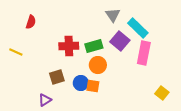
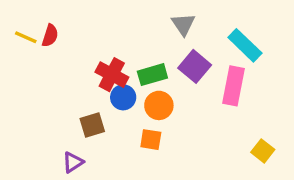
cyan rectangle: (138, 28) -> (245, 45), moved
red cross: (69, 46) -> (112, 75), turned 30
yellow line: (16, 52) -> (26, 37), moved
blue circle: (81, 83) -> (123, 97), moved

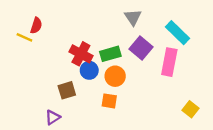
yellow line: (26, 37) -> (24, 37), moved

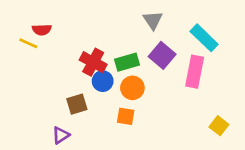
red semicircle: (36, 26) -> (42, 30), turned 70

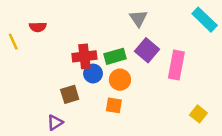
cyan rectangle: (204, 38) -> (205, 20), moved
yellow line: (28, 43) -> (13, 42), moved, turned 42
red cross: (93, 62) -> (84, 56), turned -35

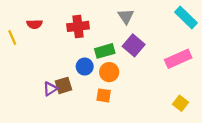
red cross: (84, 56) -> (78, 26), moved
pink rectangle: (176, 65) -> (178, 59), moved, turned 55
purple triangle: (55, 123) -> (50, 89), moved

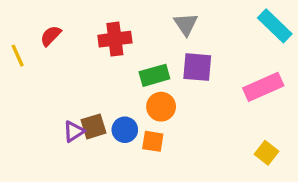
red semicircle: (35, 24) -> (51, 36), turned 136
purple square: (134, 45) -> (197, 67), turned -35
blue circle: (85, 67) -> (125, 130), moved

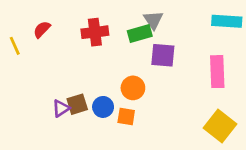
cyan rectangle: (275, 26) -> (227, 21), turned -40
green rectangle: (154, 75) -> (140, 34), moved
pink rectangle: (263, 87) -> (217, 72), turned -68
yellow square: (267, 153) -> (220, 126), size x1.6

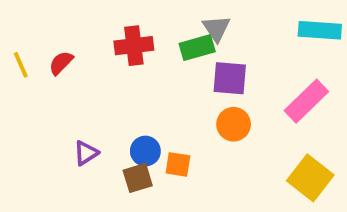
red semicircle: (42, 29) -> (61, 63), moved
pink rectangle: (217, 72) -> (306, 101), turned 48
orange circle: (133, 88) -> (234, 124), moved
brown square: (77, 104) -> (138, 178), moved

